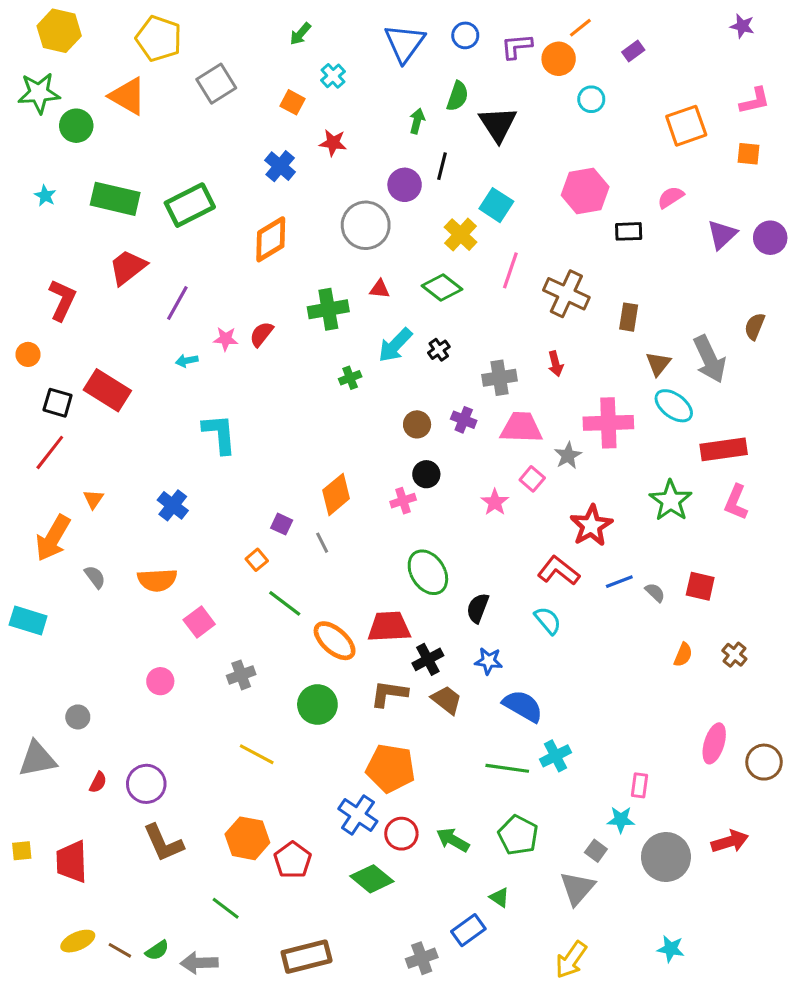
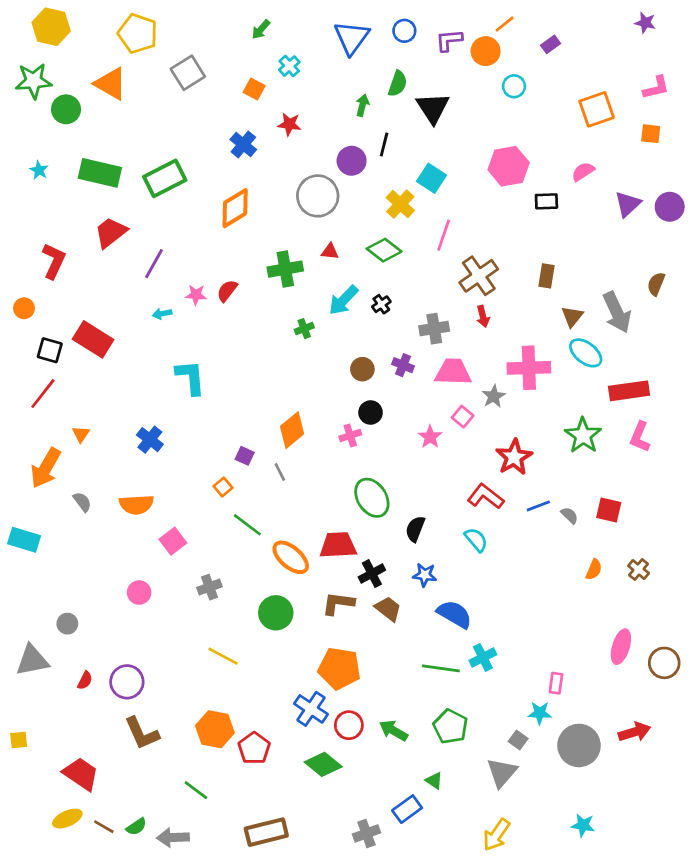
brown cross: (566, 294) -> (479, 276), moved, turned 30
red trapezoid: (72, 862) -> (81, 774), moved, turned 126

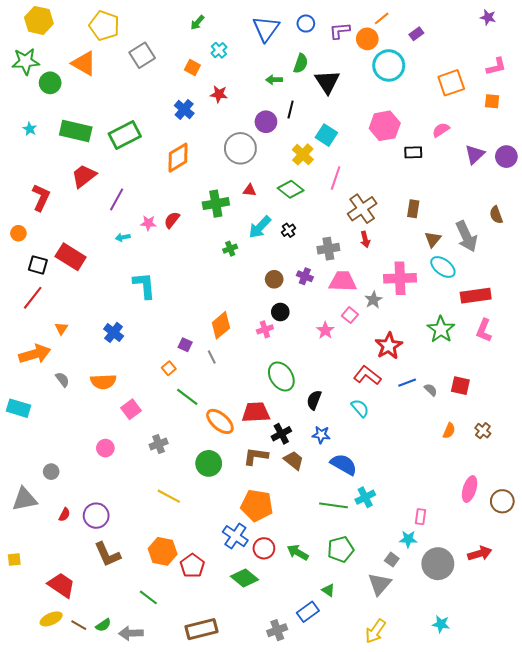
cyan circle: (514, 86) -> (389, 65), size x1.8
green arrow: (362, 105) -> (274, 80), turned -105
brown semicircle: (656, 284) -> (496, 215), turned -42
orange arrow: (46, 468) -> (35, 354), turned -136
green pentagon: (450, 727) -> (341, 549), turned 30

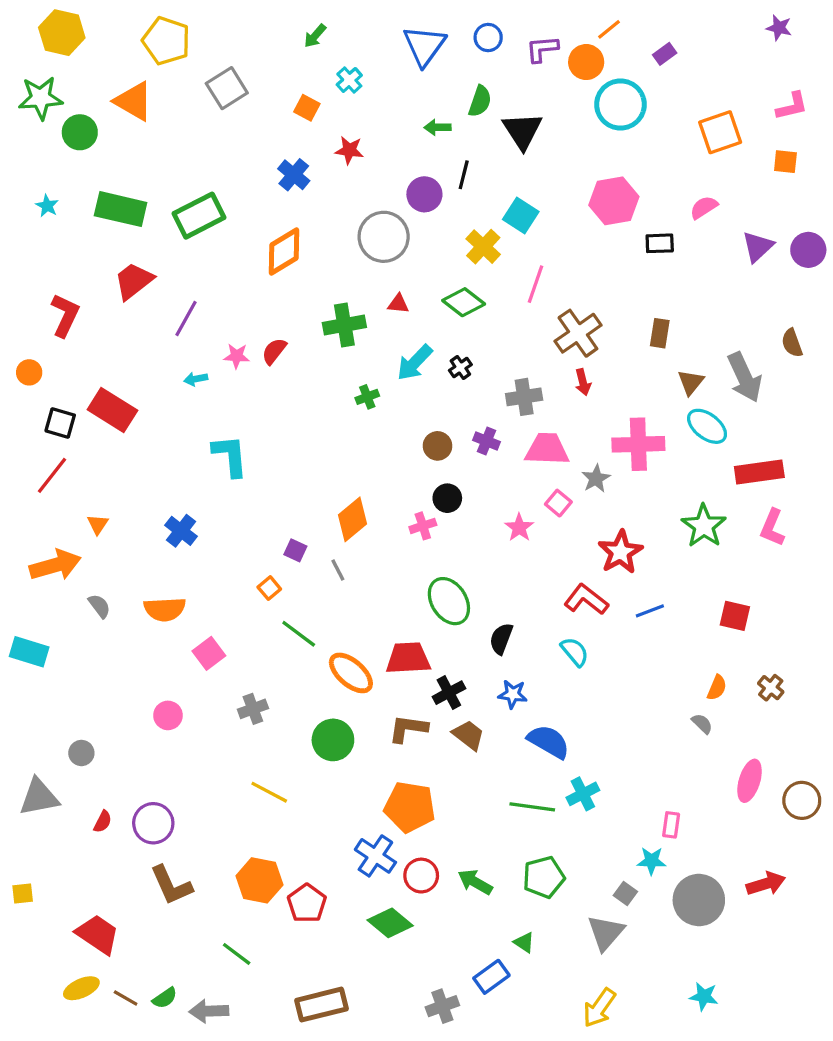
gray semicircle: (431, 390) -> (702, 724), moved

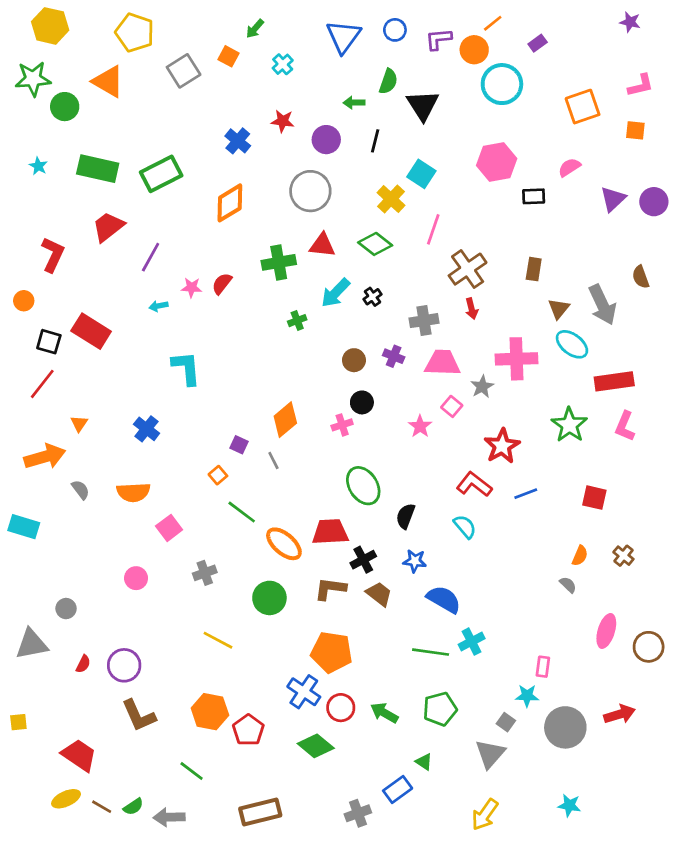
orange square: (307, 108) -> (228, 56), moved
purple circle: (424, 194) -> (326, 140), moved
red triangle: (398, 304) -> (322, 245), size x1.5

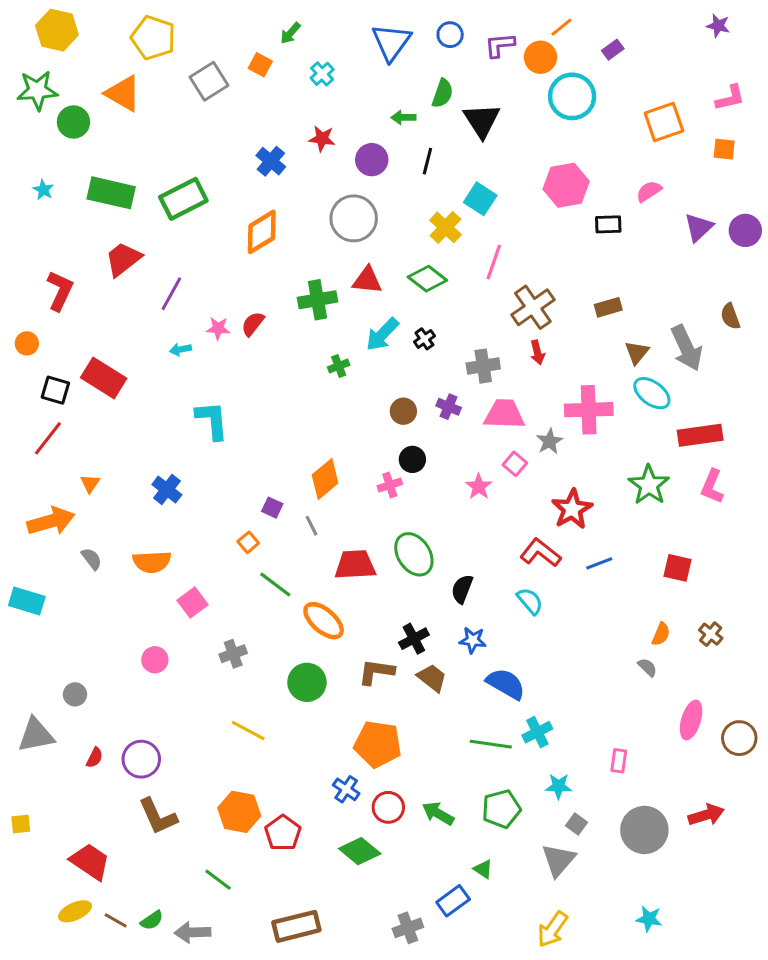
brown rectangle: (534, 269) -> (608, 307), turned 65
red trapezoid: (330, 532) -> (355, 565), moved
blue cross: (304, 692) -> (346, 789), size x0.7
cyan star: (527, 696) -> (559, 786), moved

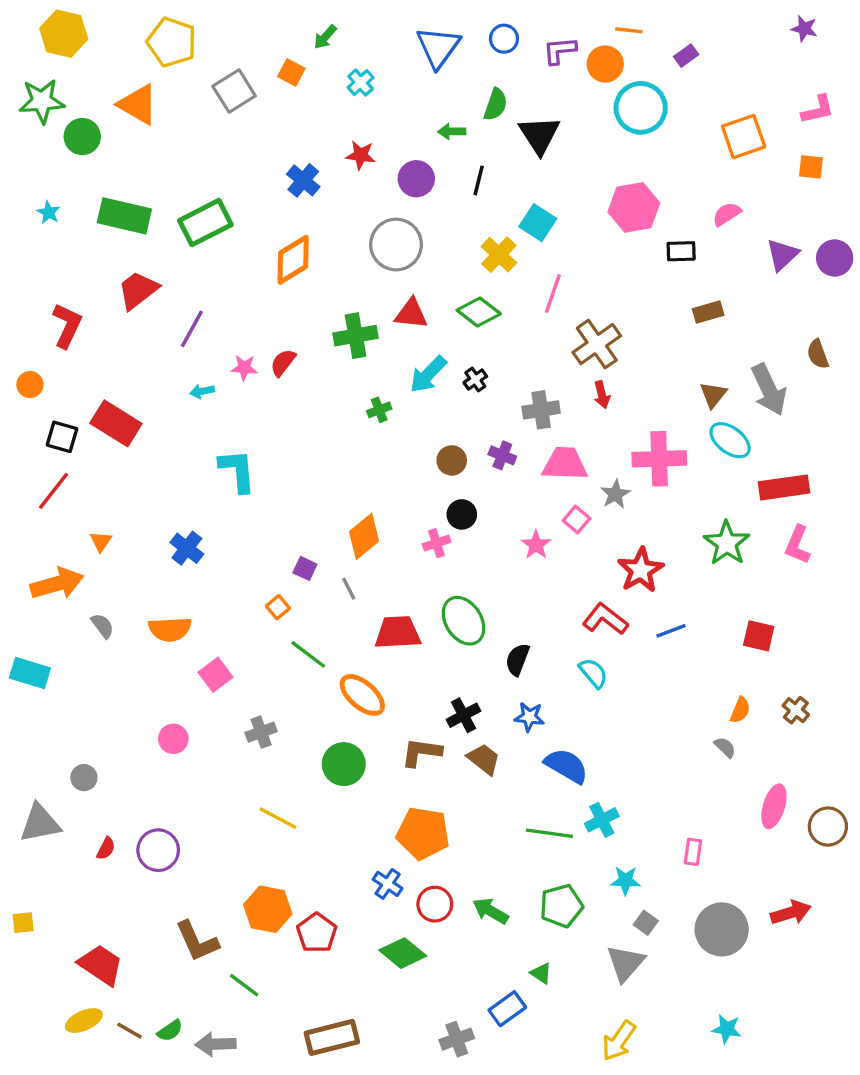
orange line: (562, 27) -> (629, 30), turned 45
brown rectangle: (608, 307) -> (708, 312), moved
brown L-shape: (158, 816) -> (197, 941), moved

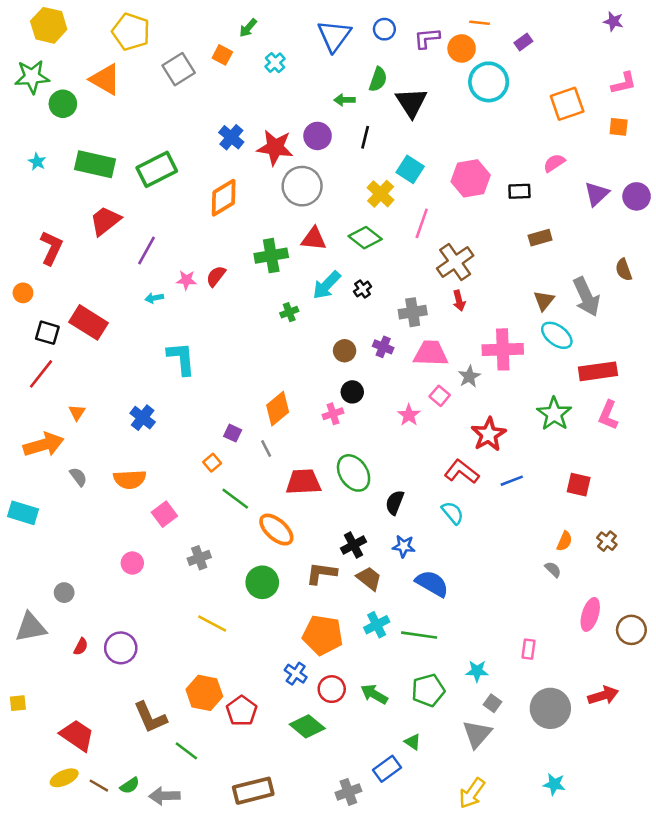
red star: (361, 155) -> (275, 148), moved, size x1.6
pink hexagon: (634, 207) -> (471, 178), moved
cyan cross: (602, 820) -> (377, 625), moved

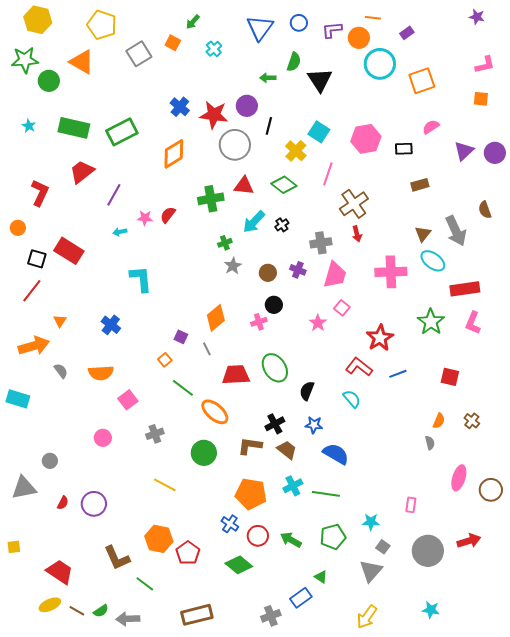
orange square: (567, 104) -> (422, 81), moved
black line: (365, 137) -> (269, 126), moved
pink trapezoid: (431, 353) -> (335, 275), turned 104
gray star: (469, 376) -> (233, 266), moved
gray semicircle: (553, 569) -> (430, 443), turned 32

